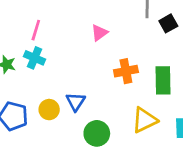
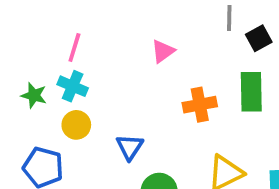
green rectangle: (163, 80) -> (251, 92), moved
yellow circle: (49, 110) -> (76, 125), moved

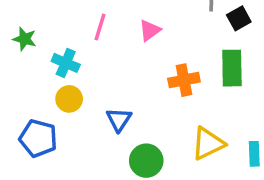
pink line: (74, 48) -> (100, 27), moved
green star: (34, 95) -> (25, 39), moved

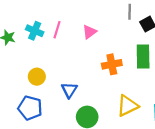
cyan cross: (66, 63) -> (35, 31), moved
blue pentagon: (38, 138) -> (30, 108), moved

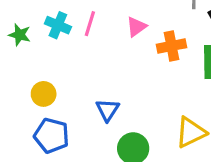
orange cross: (112, 64) -> (172, 46), moved
yellow circle: (37, 77) -> (44, 94), moved

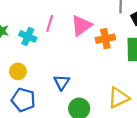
cyan cross: (58, 25) -> (28, 36), moved
pink triangle: (136, 27) -> (81, 26), size x1.5

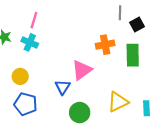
pink line: (50, 23) -> (34, 20), moved
pink triangle: (81, 26) -> (82, 70), moved

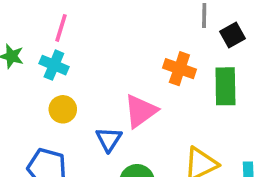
orange cross: (105, 45) -> (179, 69), turned 30
yellow circle: (20, 76) -> (63, 109), moved

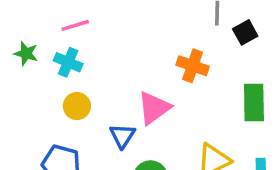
pink line: (61, 28) -> (75, 25), turned 56
green rectangle: (225, 86) -> (254, 103), moved

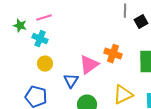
green star: (26, 53) -> (20, 26), moved
orange cross: (193, 66) -> (113, 54), moved

